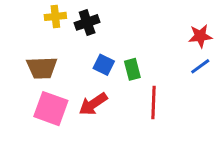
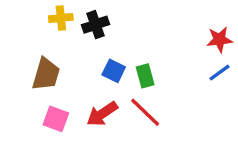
brown trapezoid: (42, 68) -> (46, 74), turned -72
red line: (153, 102) -> (145, 112), moved, turned -48
pink square: (51, 109) -> (56, 119), size x0.7

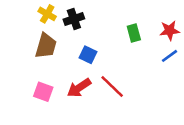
yellow cross: (61, 18) -> (47, 14), turned 36
brown trapezoid: (46, 74) -> (46, 46), moved
green rectangle: (145, 76) -> (134, 33), moved

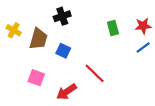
yellow cross: (47, 14) -> (14, 30), moved
blue square: (88, 55) -> (63, 51), moved
red arrow: (79, 88) -> (67, 92), moved

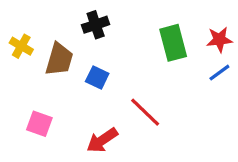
green rectangle: (113, 28) -> (173, 43), size x1.5
pink square: (36, 78) -> (39, 124), moved

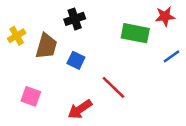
red star: (219, 40) -> (165, 16), moved
green rectangle: (173, 43) -> (135, 33), turned -64
yellow cross: (21, 46) -> (17, 36), turned 30

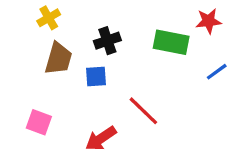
black cross: (75, 19) -> (107, 41), moved
yellow cross: (17, 36) -> (49, 18), moved
blue square: (76, 60) -> (96, 77), turned -30

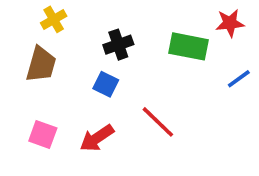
brown trapezoid: (58, 59) -> (41, 64), moved
blue square: (96, 77) -> (106, 84), turned 30
red arrow: (101, 139) -> (97, 138), moved

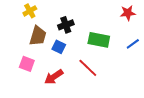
green rectangle: (189, 46) -> (99, 40), moved
brown trapezoid: (41, 64) -> (38, 36), moved
pink square: (43, 135) -> (27, 64), moved

